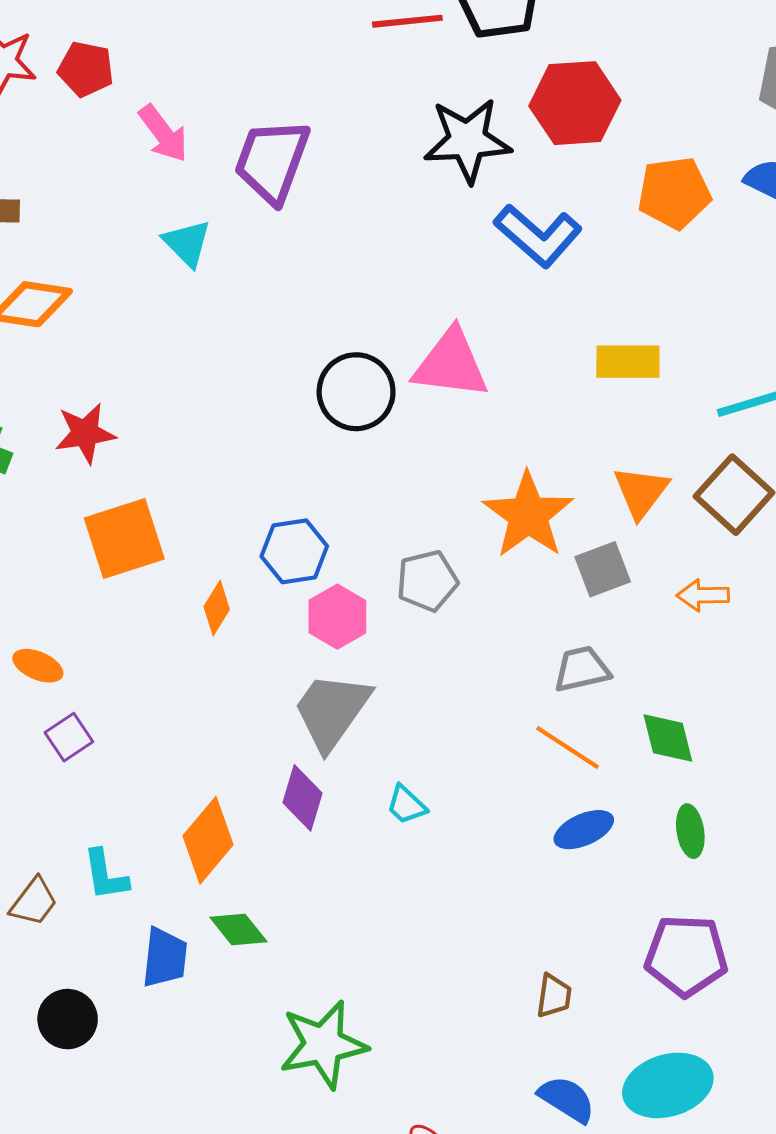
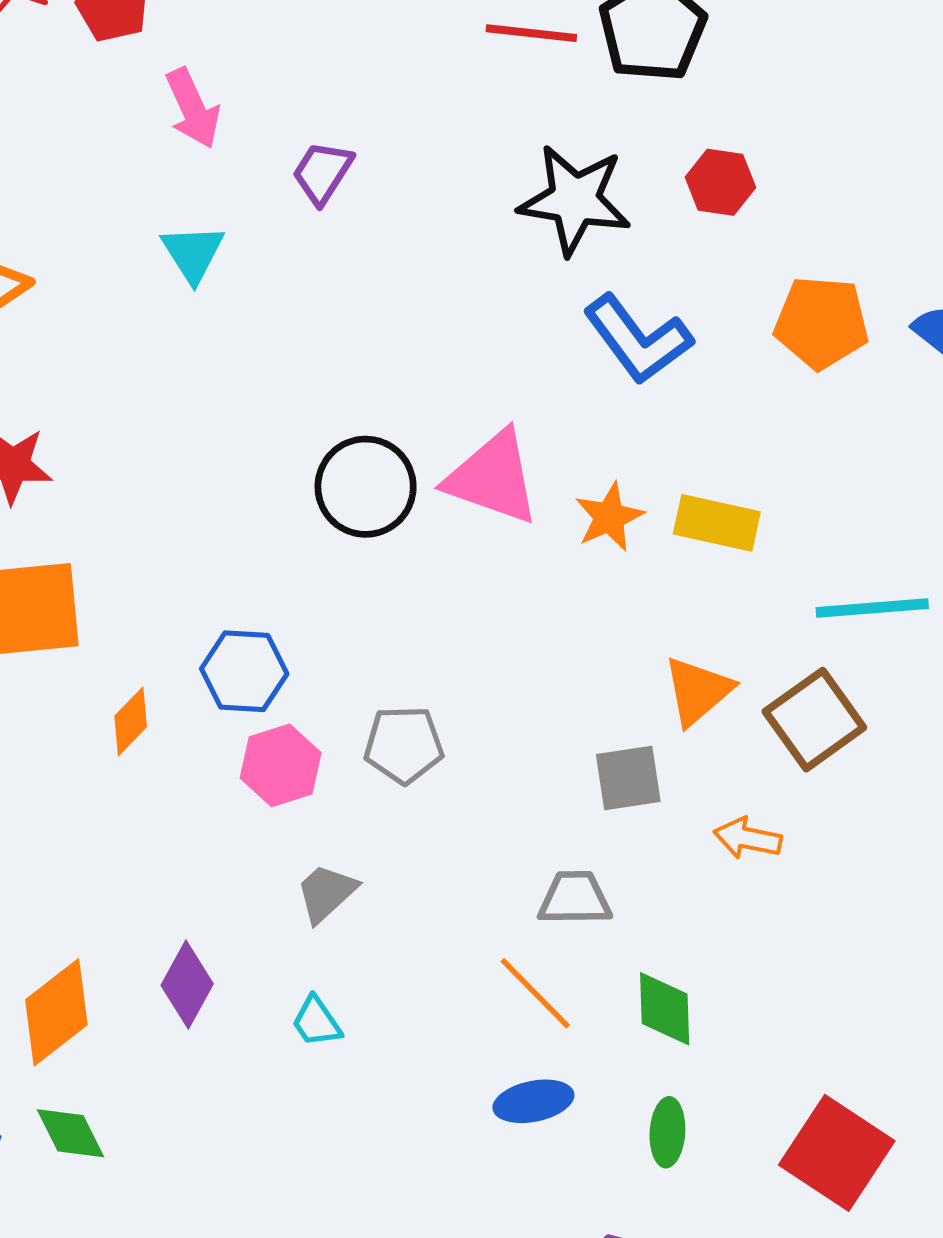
red hexagon: (575, 103) -> (720, 182), size x0.6
purple trapezoid: (272, 161) -> (322, 173), size x0.6
orange star: (528, 515) -> (609, 517), moved, size x0.6
gray trapezoid: (332, 711) -> (326, 893), moved, size x0.6

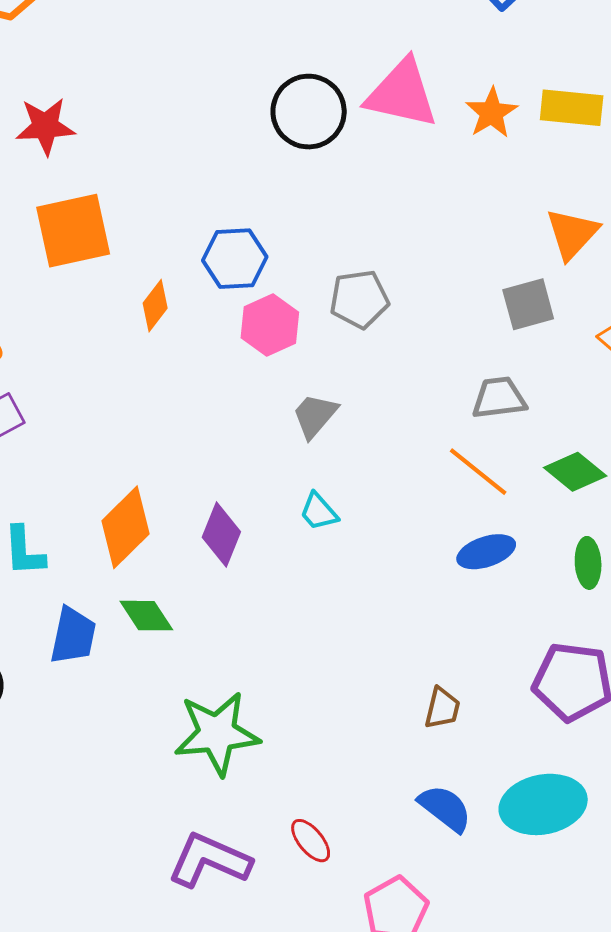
purple diamond: (187, 985) -> (221, 534), moved
green diamond: (665, 1009) -> (575, 472), turned -42

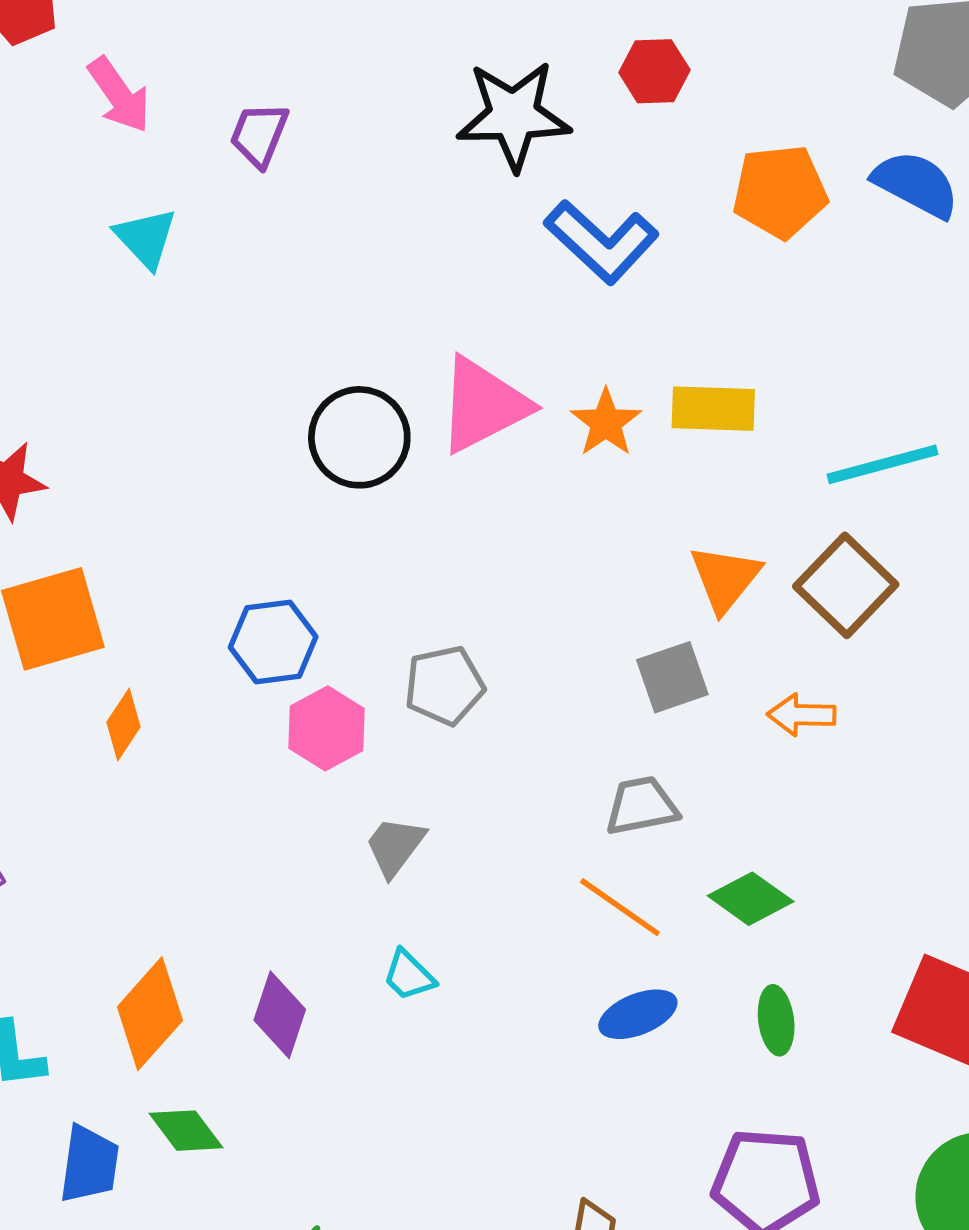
pink triangle: (402, 94) -> (483, 405), turned -36
orange diamond: (155, 306) -> (124, 724), moved

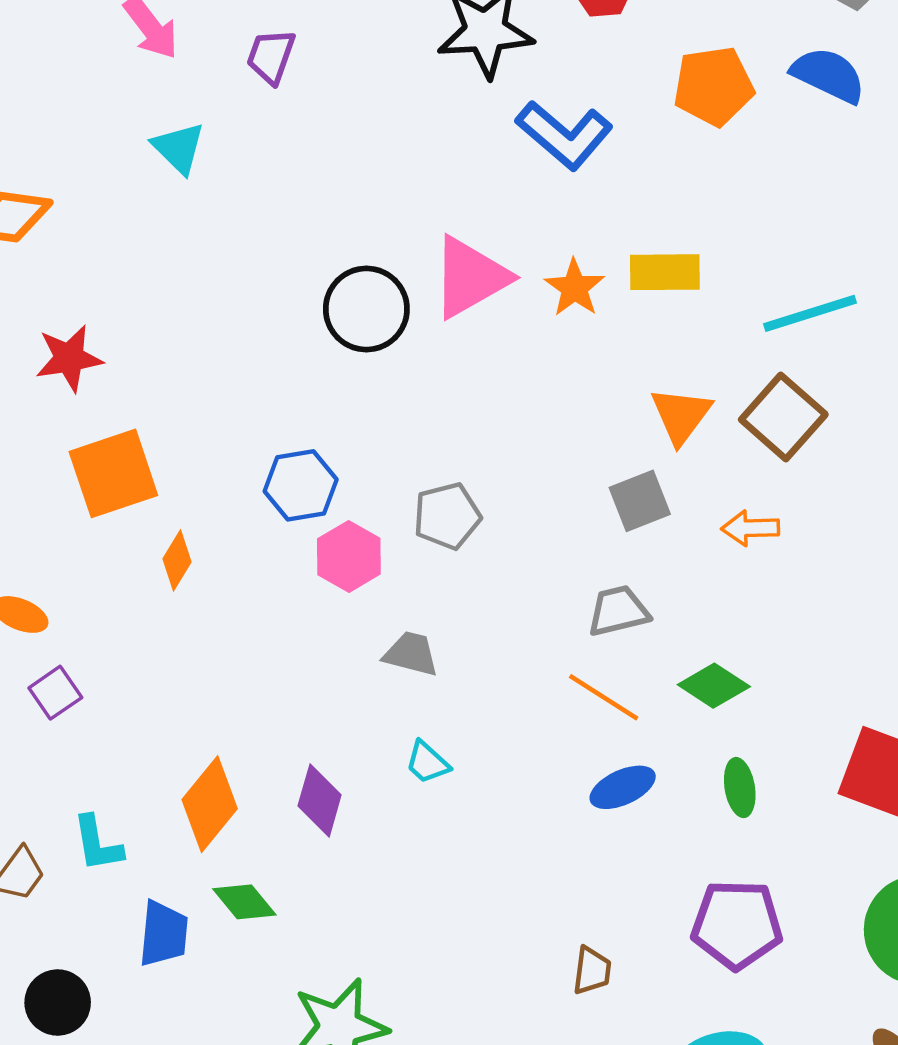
gray trapezoid: (395, 846) -> (411, 654), turned 70

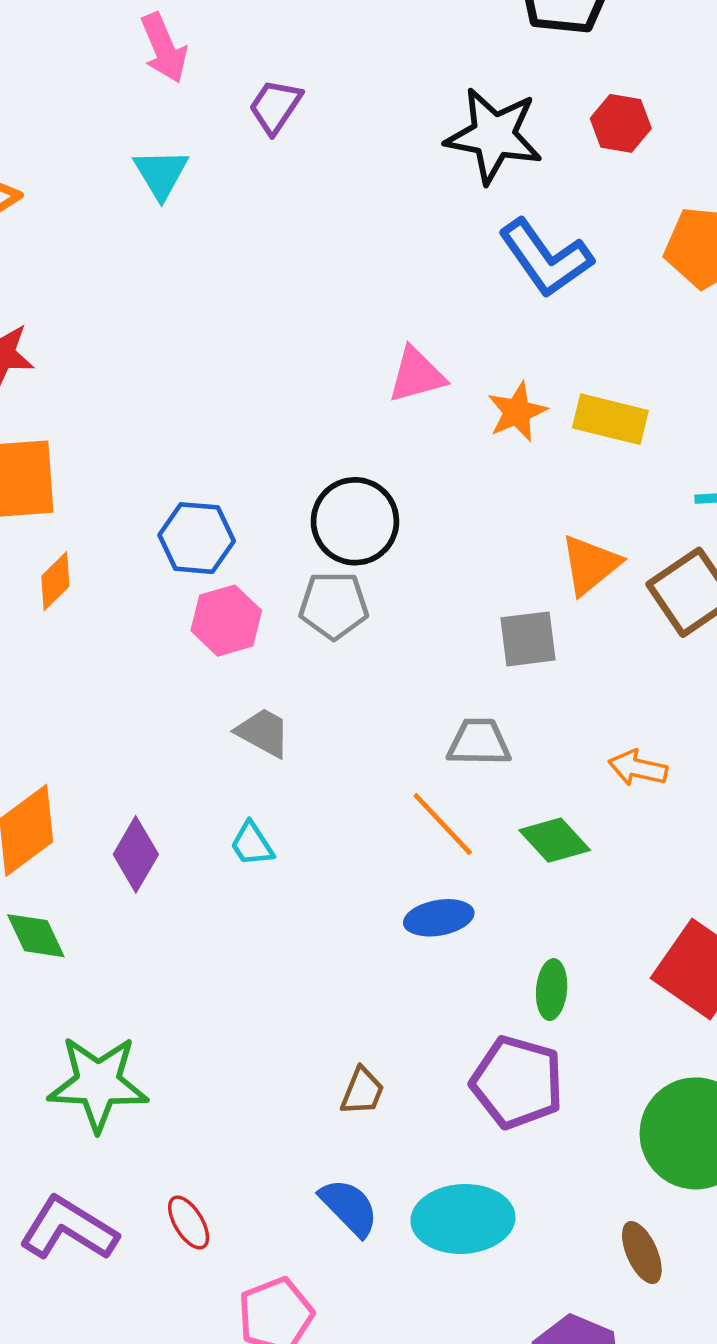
pink triangle: (470, 277) -> (417, 375), size x0.7
black circle: (366, 309) -> (355, 521), moved
orange arrow: (750, 528) -> (638, 768), moved
green ellipse: (740, 788) -> (552, 990), moved

